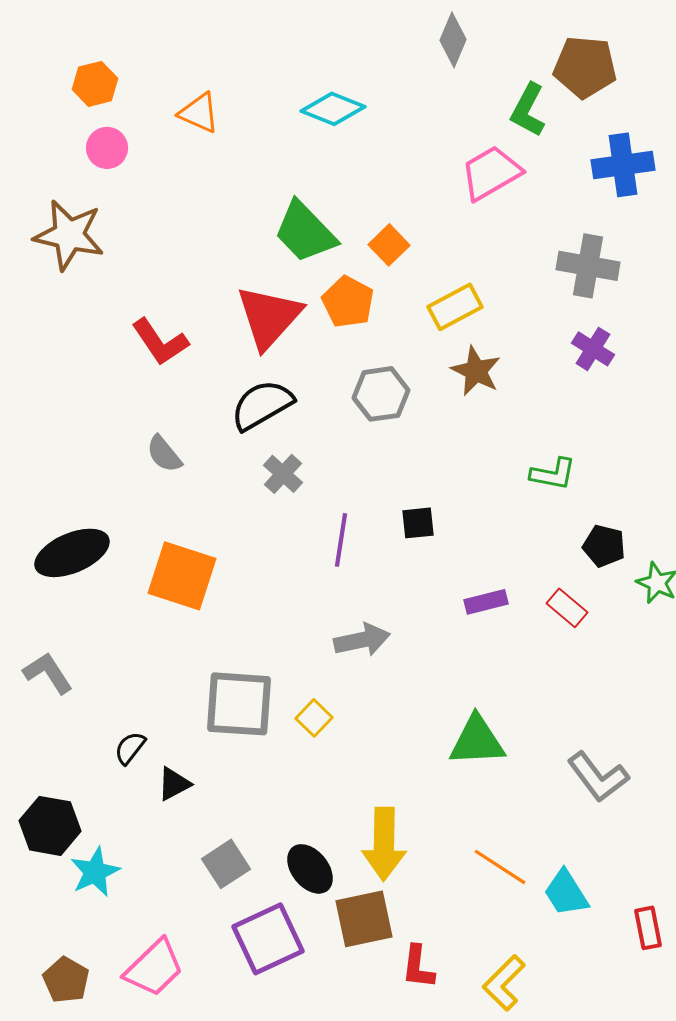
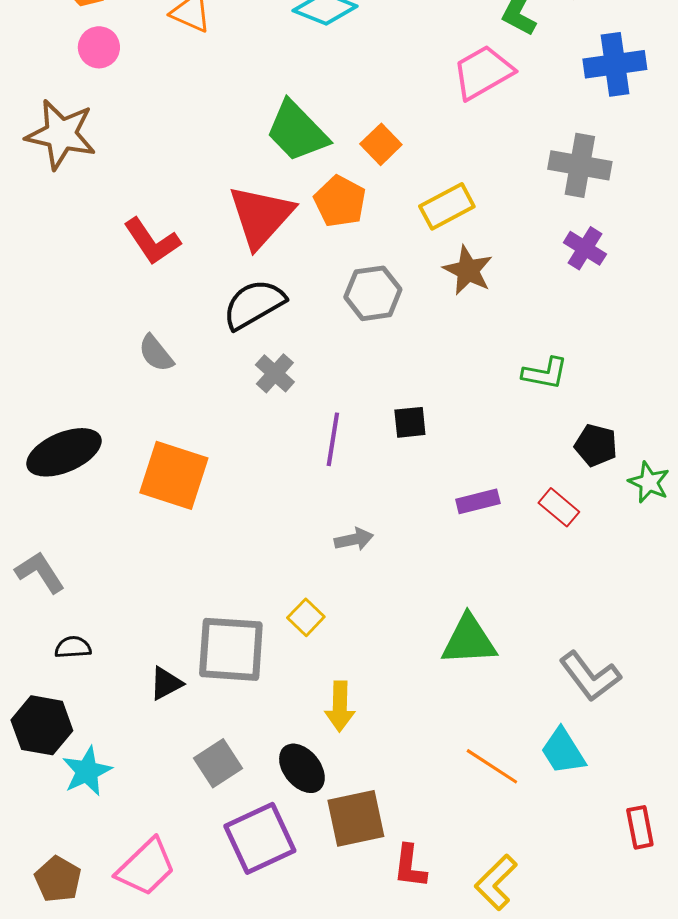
gray arrow: (362, 640) -> (354, 539), size x0.7
gray square: (239, 704) -> (231, 649), moved
black semicircle: (130, 748) -> (73, 647), moved, turned 48
yellow arrow: (384, 844) -> (340, 706), moved, size x0.7
cyan trapezoid: (566, 893) -> (563, 751), moved

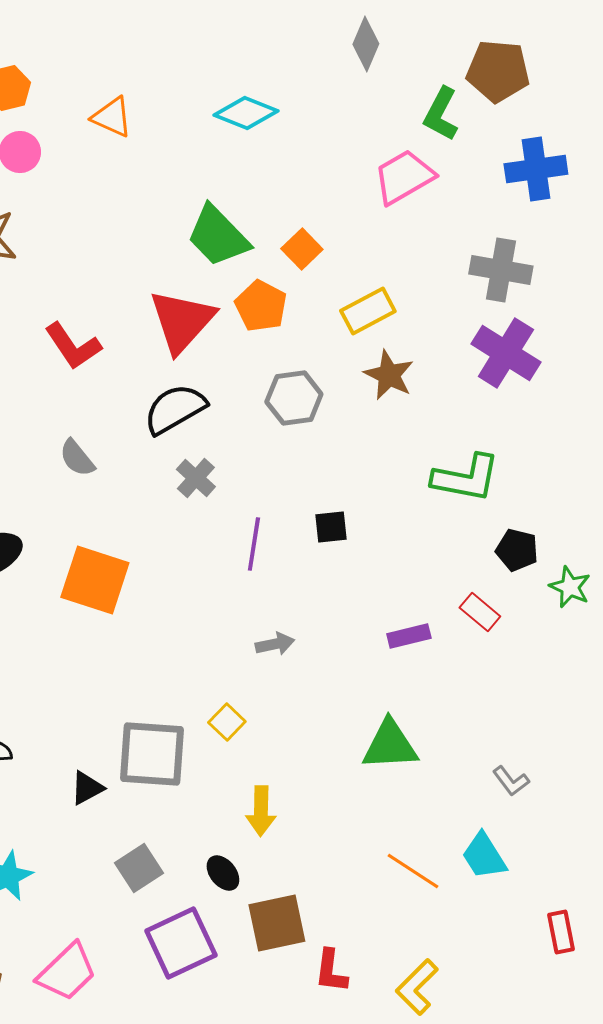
purple cross: (585, 248) -> (506, 353), size x1.6
green L-shape: (545, 373) -> (466, 478), size x1.5
purple rectangle: (478, 501) -> (409, 636), moved
gray L-shape: (590, 676) -> (511, 781), size x0.6
black ellipse: (302, 768) -> (223, 873), size x0.7

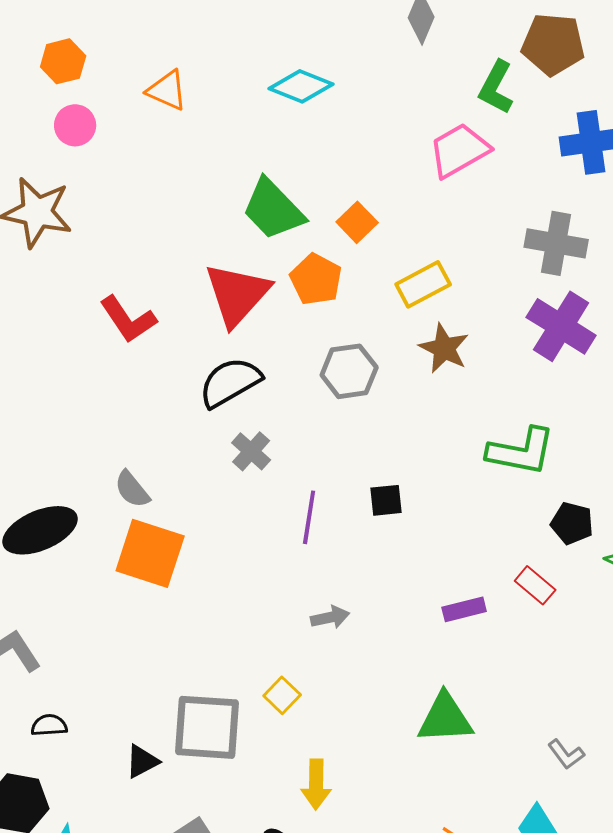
gray semicircle: (77, 458) -> (132, 489), moved

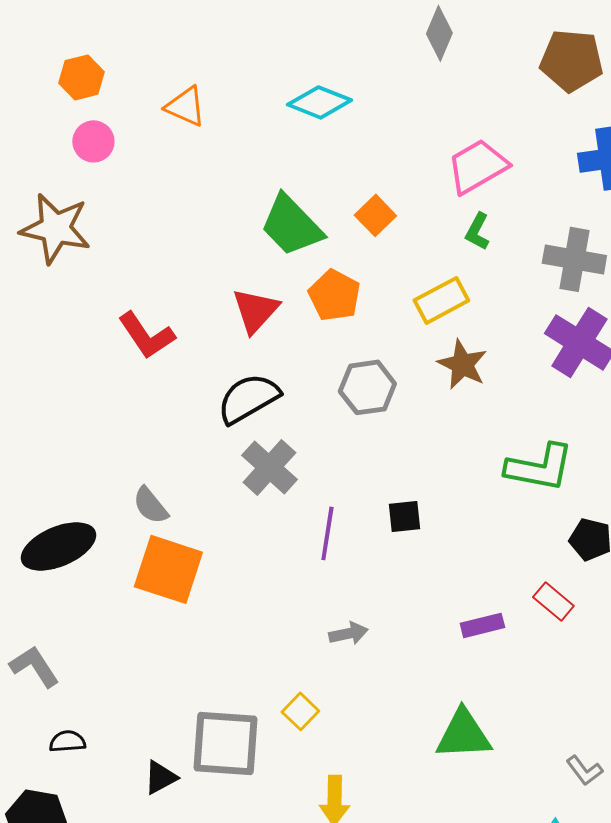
green L-shape: (496, 87) -> (477, 231), moved, size x0.7
orange square: (357, 222) -> (375, 215), moved
red triangle: (237, 294) -> (255, 310), size x0.7
gray cross: (251, 451) -> (269, 467), size x1.4

